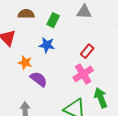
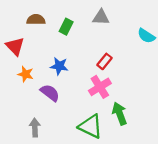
blue star: (47, 45) -> (59, 66), moved
orange star: (25, 63) -> (26, 74), moved

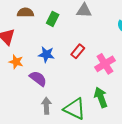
red rectangle: (104, 61) -> (78, 51), moved
pink cross: (100, 87) -> (105, 64), moved
gray arrow: (35, 128) -> (46, 106), moved

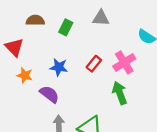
pink cross: (105, 64) -> (124, 63), moved
green arrow: (101, 97) -> (120, 93), moved

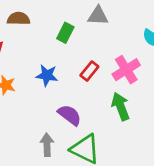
green rectangle: (66, 27) -> (65, 33), moved
purple semicircle: (49, 94) -> (70, 115), moved

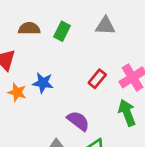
green rectangle: (65, 33) -> (62, 31), moved
blue star: (47, 75) -> (43, 83), moved

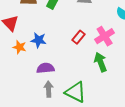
purple semicircle: (78, 121) -> (46, 68), moved, turned -42

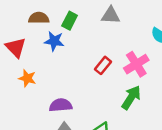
blue star: (39, 40) -> (54, 41), moved
green arrow: (101, 62) -> (131, 98), turned 54

